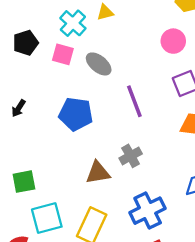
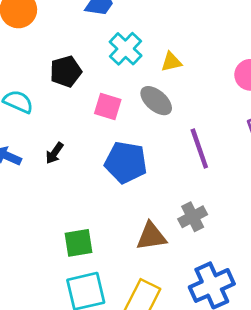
yellow triangle: (105, 12) -> (171, 62), moved
pink square: (63, 54) -> (108, 106), moved
green square: (24, 182) -> (78, 243), moved

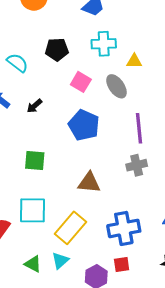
cyan cross: (126, 49) -> (104, 44), turned 30
gray cross: (193, 217) -> (137, 165), moved
green square: (78, 243) -> (35, 160), moved

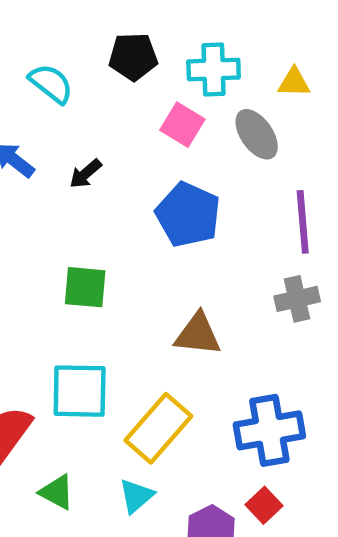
cyan cross: (104, 44) -> (214, 69), moved
green triangle: (33, 264) -> (57, 492), moved
red square: (122, 264) -> (264, 505), turned -35

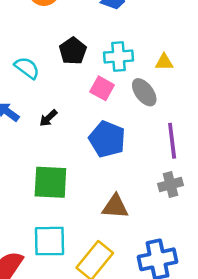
black pentagon: (133, 57) -> (73, 51), turned -30
green square: (85, 287) -> (50, 182), size x1.4

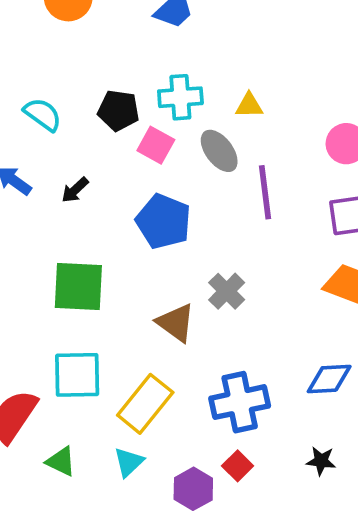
black pentagon: (73, 51) -> (119, 110), moved, turned -30
purple line: (172, 141) -> (265, 192), moved
gray cross: (170, 184) -> (227, 291), moved, turned -30
brown triangle: (115, 207) -> (176, 323), turned 32

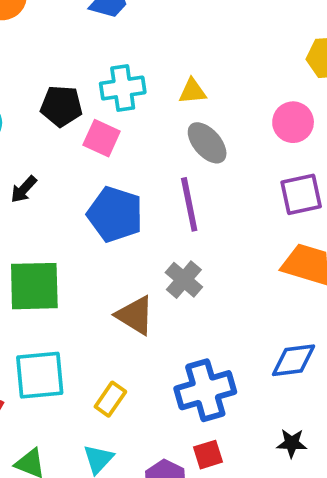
gray ellipse: (219, 151) -> (207, 143), moved
purple line: (265, 192) -> (189, 204), moved
yellow rectangle: (145, 404) -> (110, 399), size x0.6
red square: (238, 466) -> (208, 455), turned 32

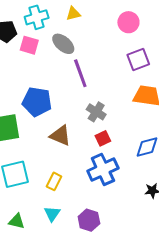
gray ellipse: (207, 143) -> (63, 44), moved
blue pentagon: (115, 214) -> (37, 102), moved
gray cross: (184, 280) -> (96, 112), moved
red square: (208, 455) -> (103, 138), moved

